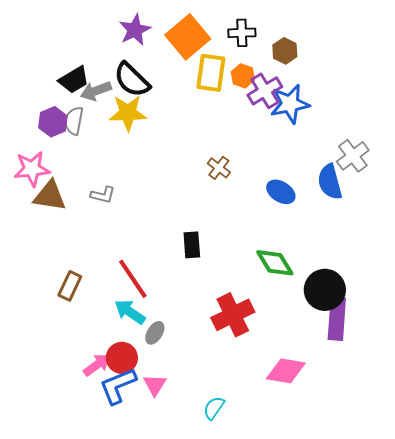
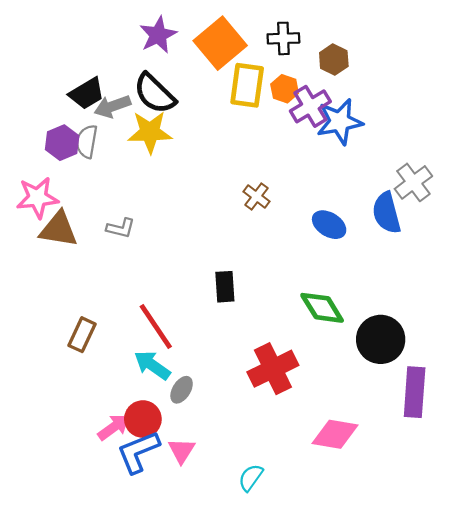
purple rectangle: (337, 319) -> (415, 392), moved

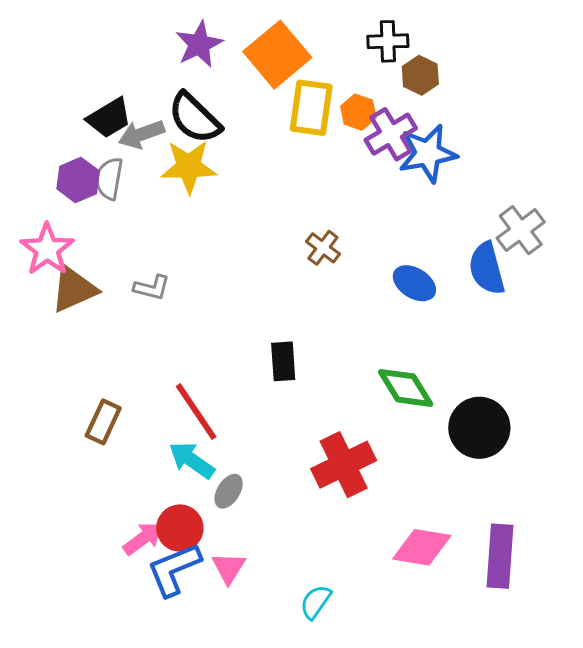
black cross: (283, 38) -> (388, 41), moved
pink star: (37, 198) -> (47, 249), turned -30
brown triangle: (59, 229) -> (74, 289), turned -33
purple rectangle: (415, 392) -> (500, 556), moved

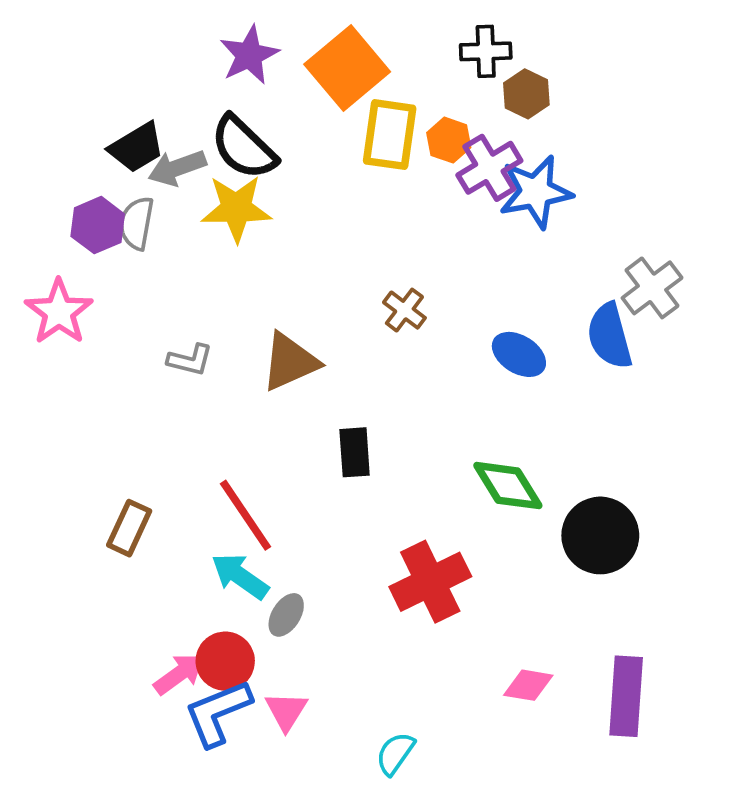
brown triangle: (74, 289) -> (290, 362), moved
pink diamond: (422, 547) -> (528, 685), size x0.7

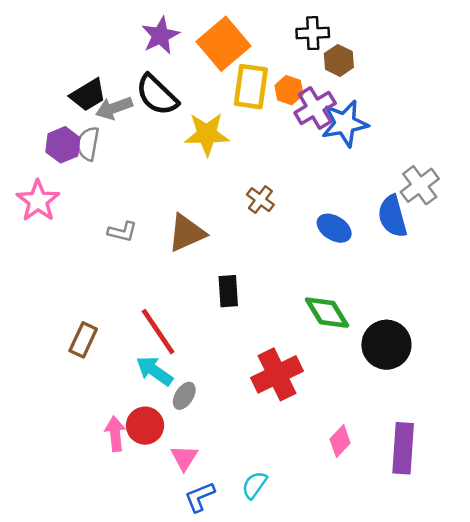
yellow star: (236, 208) -> (207, 134), moved
pink arrow: (179, 674) -> (115, 434), turned -60
pink diamond: (528, 685) -> (340, 441), turned -56
blue L-shape: (218, 713) -> (200, 497), moved, size x0.7

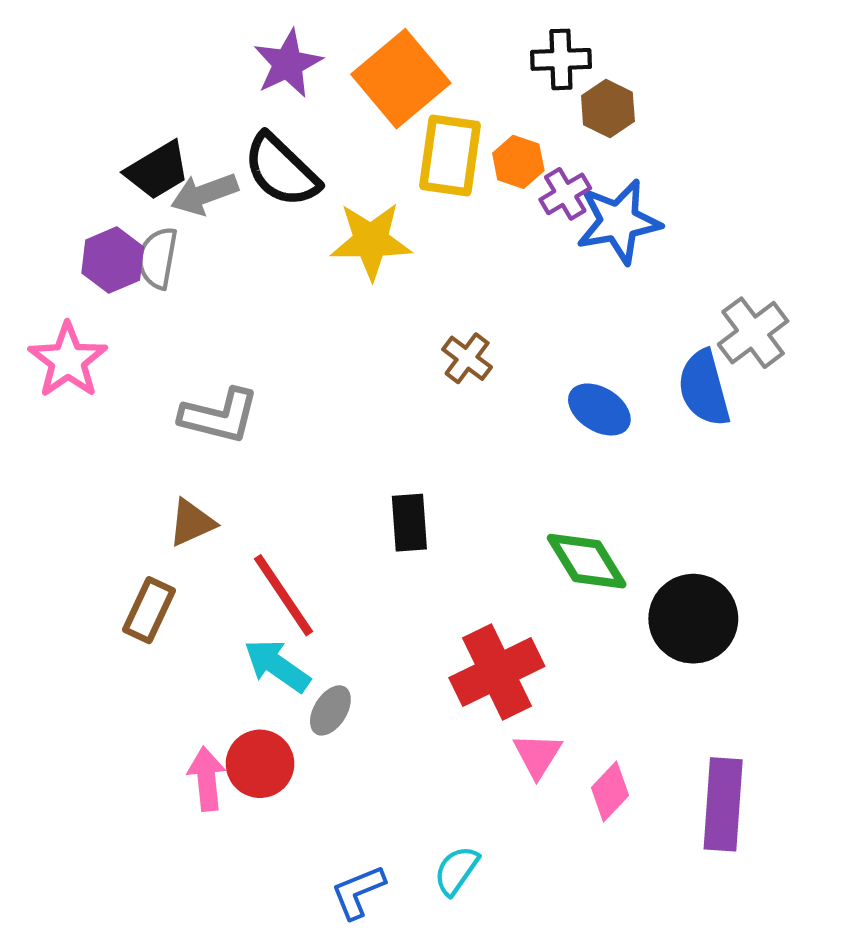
purple cross: (315, 108) -> (565, 194), size x0.7
gray L-shape: (122, 232) -> (219, 416), size x1.5
brown triangle: (187, 233) -> (192, 523), moved, size x0.7
pink triangle: (184, 458) -> (537, 755), moved

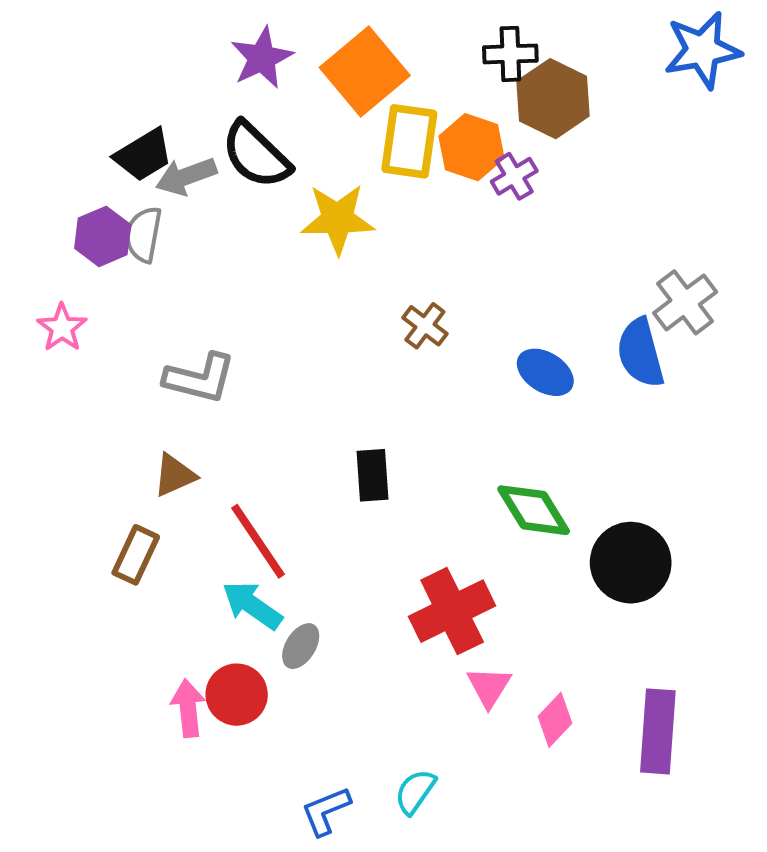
brown hexagon: (608, 109) -> (553, 99), size x1.5
orange hexagon: (518, 162) -> (472, 147), size x1.4
blue star: (619, 222) -> (703, 50), moved
pink star: (68, 360) -> (62, 328), size x0.7

